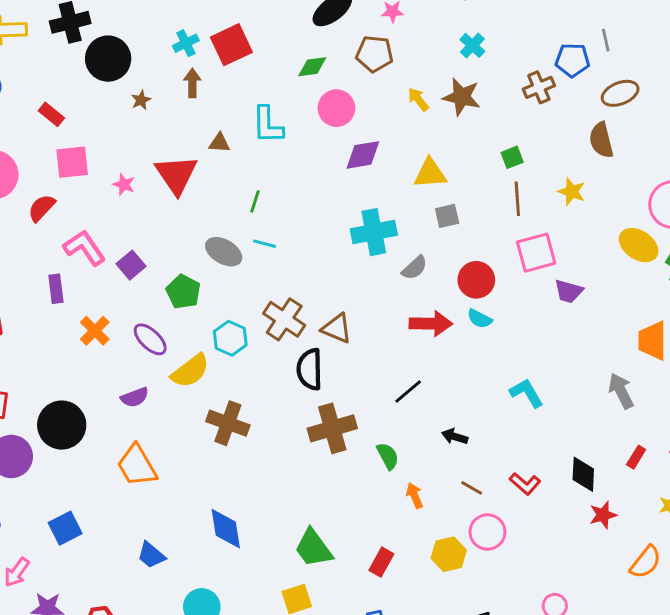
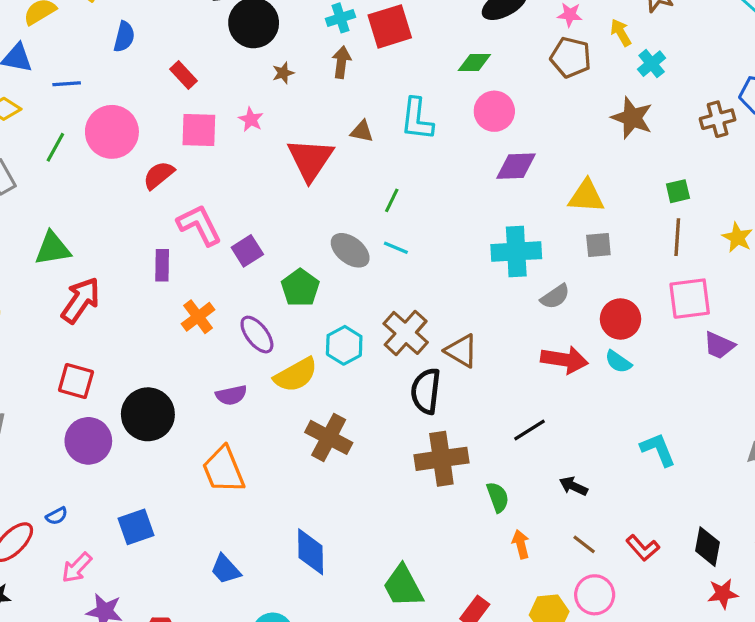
brown pentagon: (374, 54) -> (571, 57), moved
yellow arrow: (418, 99) -> (621, 33), moved
pink star: (124, 184) -> (251, 119), moved

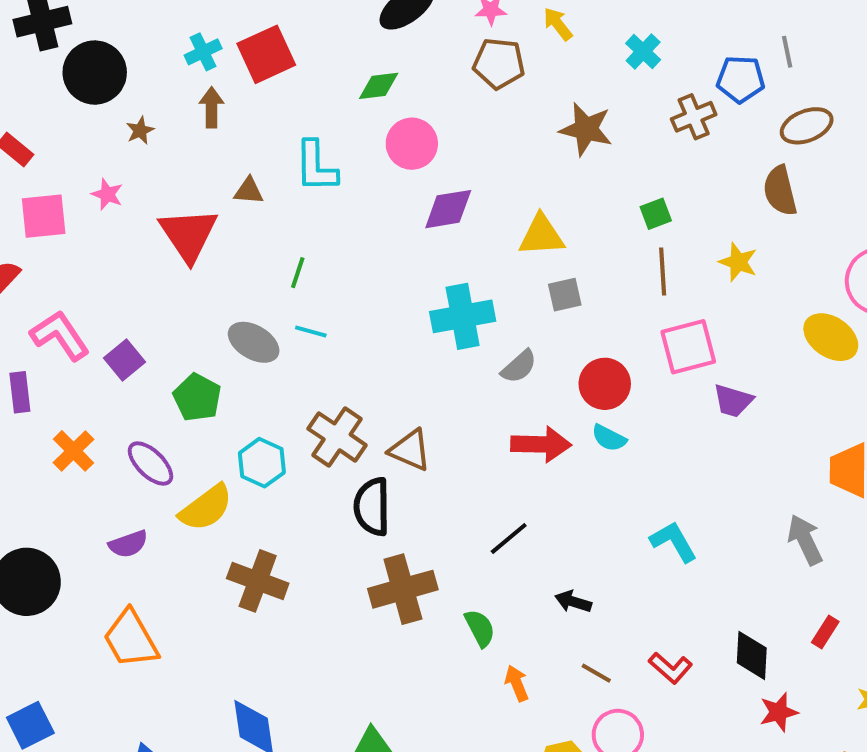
cyan cross: (652, 64) -> (643, 51), moved

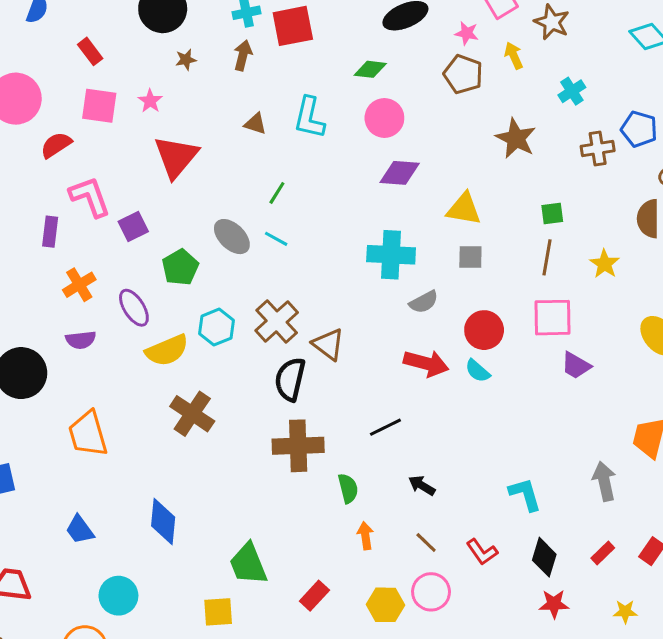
red triangle: (188, 235) -> (176, 157), moved
cyan L-shape: (673, 542) -> (525, 494), moved
purple semicircle: (128, 544) -> (81, 340), moved

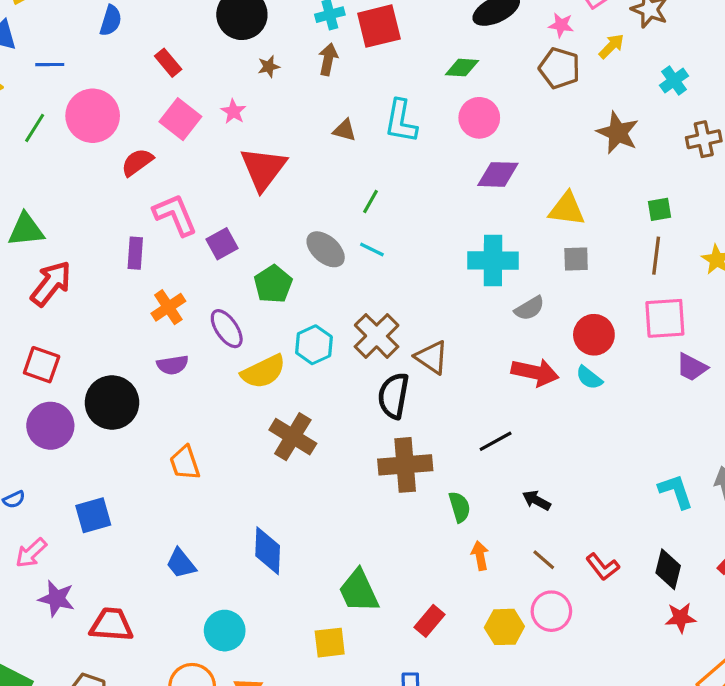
yellow arrow: (514, 56) -> (611, 46), turned 72
pink square: (99, 106) -> (180, 119), turned 33
orange trapezoid: (88, 434) -> (185, 463), size x0.7
cyan L-shape: (525, 494) -> (676, 491), moved

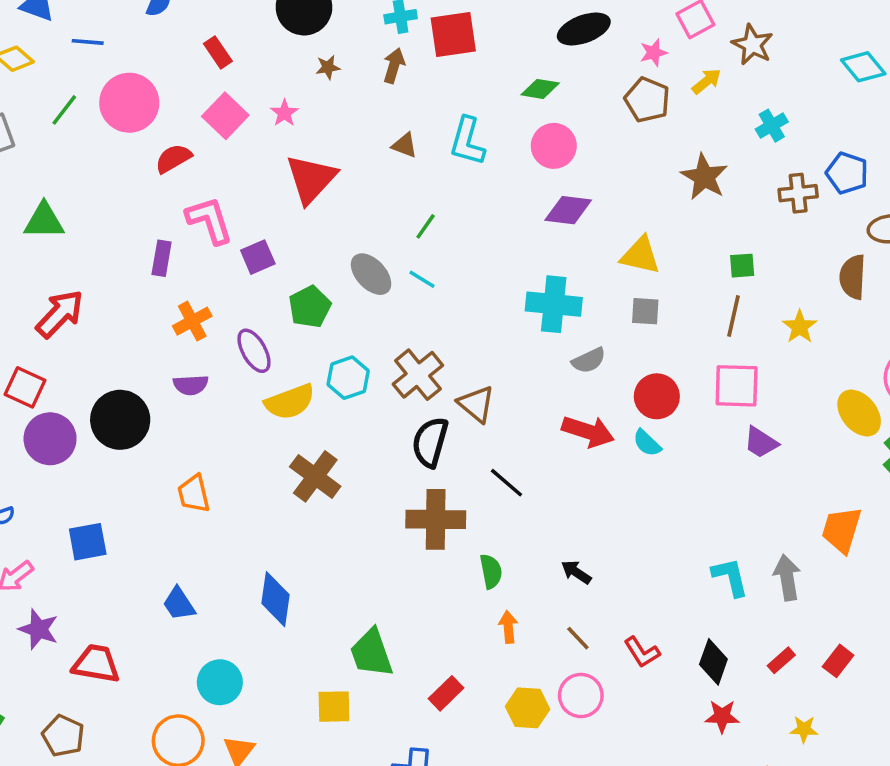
pink star: (561, 25) -> (654, 53), turned -30
red arrow: (51, 284) -> (60, 314), moved
red square: (42, 365) -> (25, 387), moved
black line: (496, 441) -> (506, 483), moved, turned 64

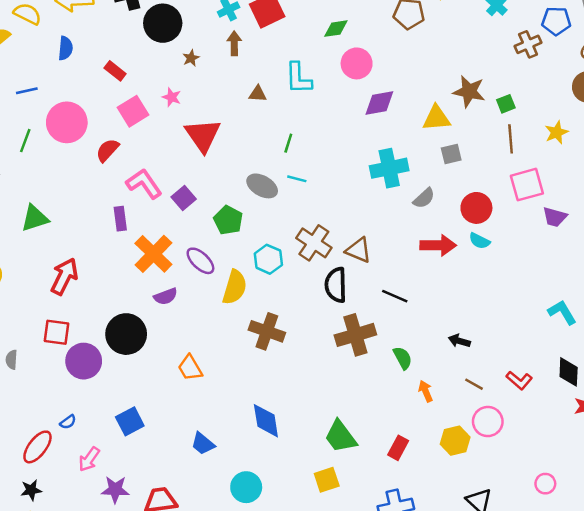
pink square: (225, 116) -> (133, 111), turned 32
brown star: (704, 177) -> (469, 91), moved
orange cross: (192, 321) -> (153, 254), size x1.5
yellow star: (800, 327) -> (557, 132), turned 30
yellow semicircle: (290, 402) -> (235, 287), turned -36

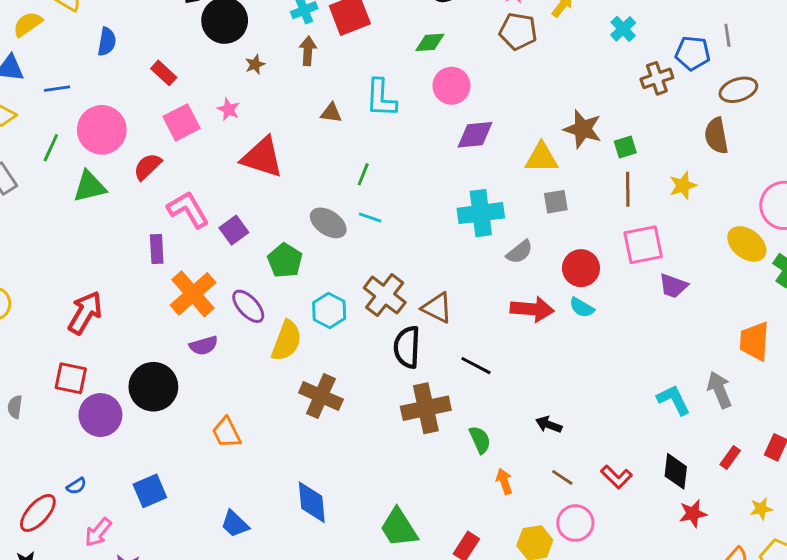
red triangle: (203, 135) -> (262, 157), turned -42
green triangle: (35, 218) -> (89, 187), moved

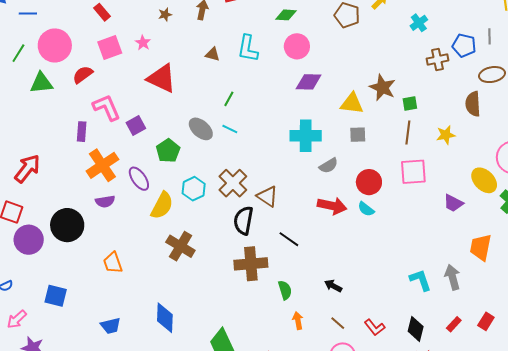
purple trapezoid: (673, 286) -> (453, 203), moved
blue square: (150, 491) -> (56, 296), turned 30
blue trapezoid: (235, 524) -> (111, 326), turned -65

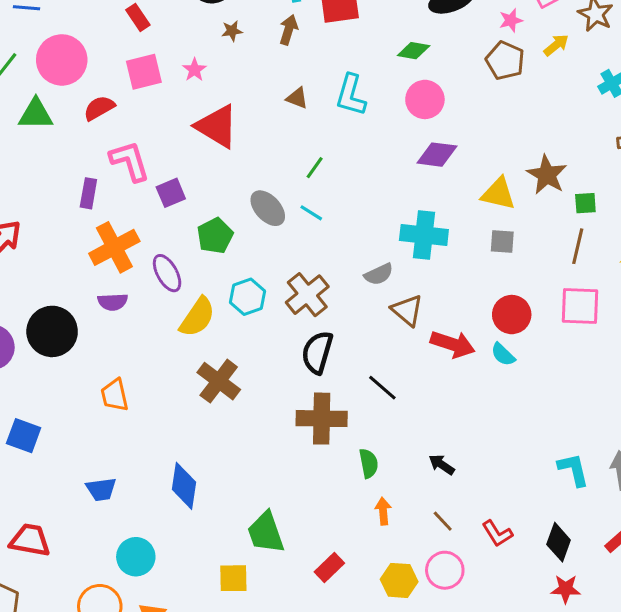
gray semicircle: (329, 166) -> (379, 274), moved
brown triangle: (267, 196) -> (407, 310), moved

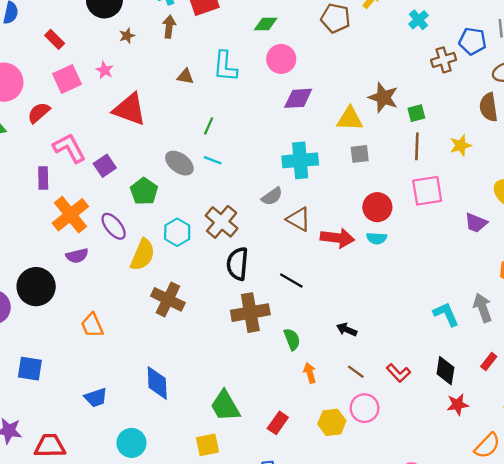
cyan semicircle: (503, 354) -> (377, 238), turned -30

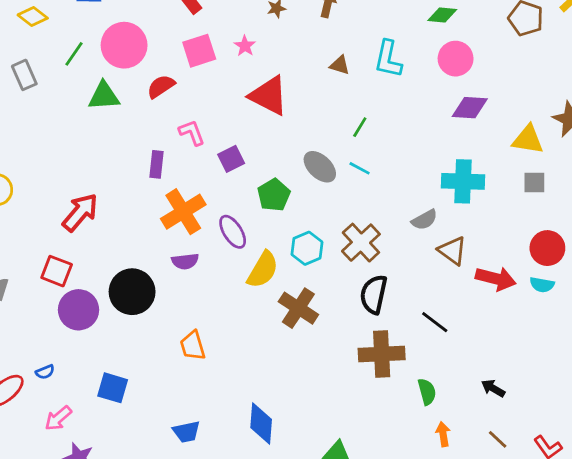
pink L-shape: (69, 148) -> (192, 133), size x0.7
brown cross: (168, 299) -> (298, 308), moved

